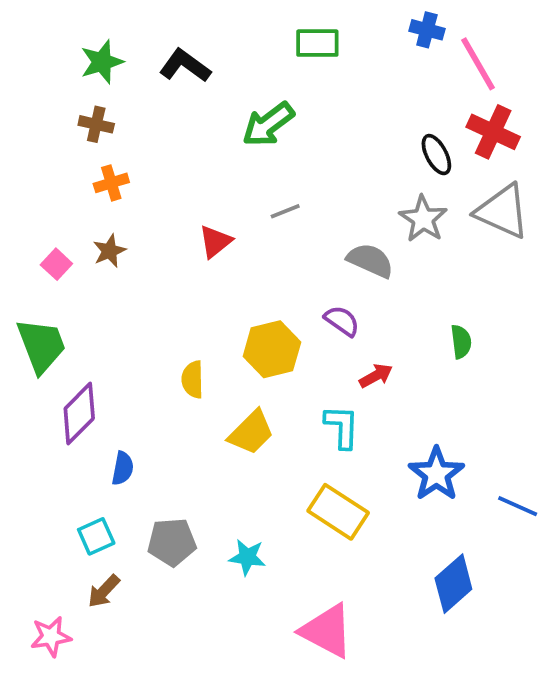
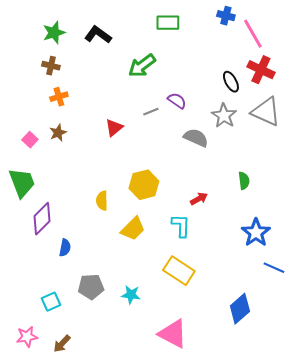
purple semicircle: (342, 321) -> (177, 101), moved
blue star: (436, 474) -> (256, 233), moved
cyan square: (96, 536) -> (51, 302), moved
brown arrow: (104, 591) -> (62, 344), moved

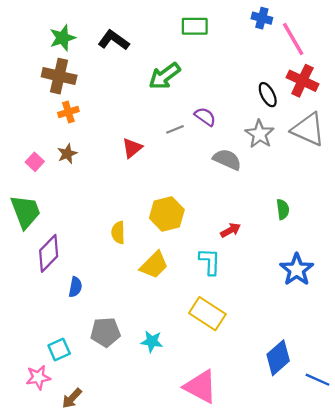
brown cross: (51, 66) -> (59, 76), size x1.6
blue line: (274, 268) -> (318, 380), moved
pink star: (27, 337) -> (38, 377), moved

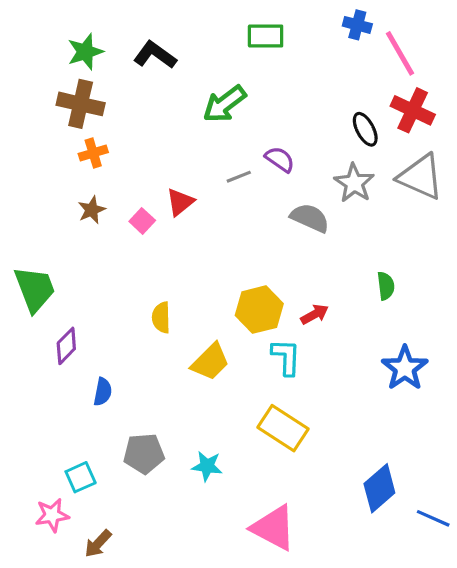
pink square: (35, 162) -> (142, 221), moved
yellow hexagon: (167, 214) -> (259, 310), moved
purple diamond: (49, 253) -> (66, 346), size x0.7

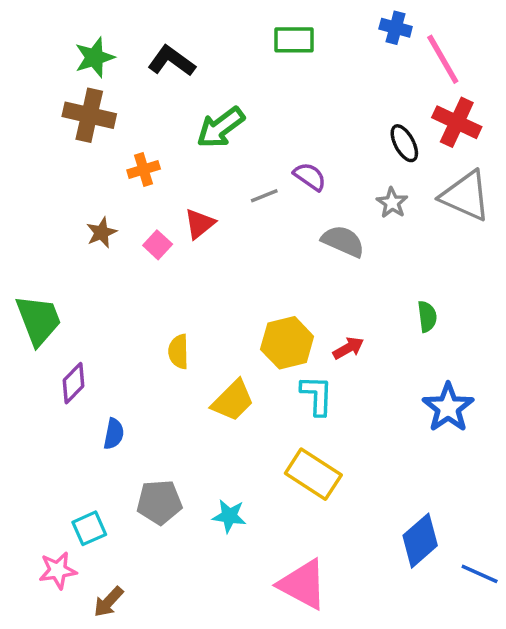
green arrow: (224, 104) -> (221, 127), moved
orange cross: (93, 153) -> (144, 169), moved
gray star: (354, 183) -> (392, 203), size x0.7

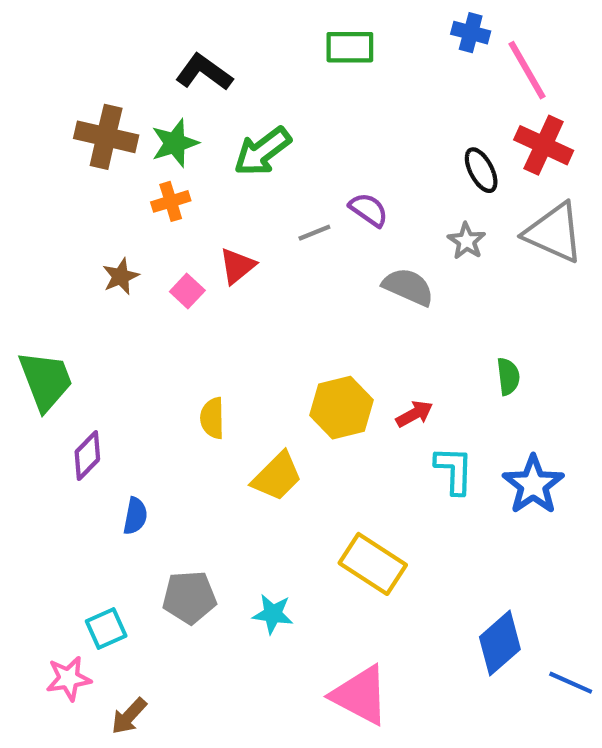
green star: (95, 57) -> (175, 143), moved
cyan L-shape: (317, 395) -> (454, 470), moved

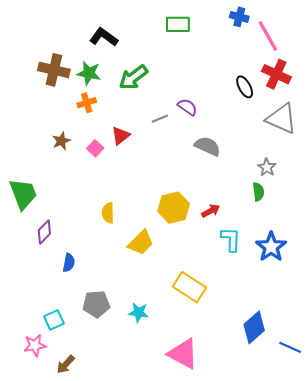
green star: (175, 143) -> (89, 73), turned 30
gray star: (467, 241) -> (267, 167), moved

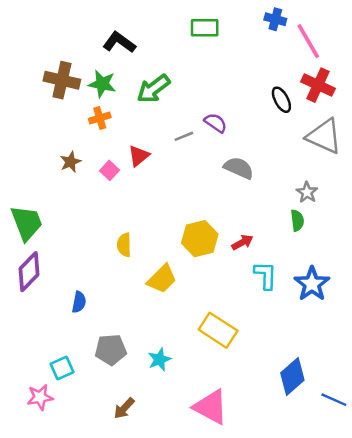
purple diamond: (44, 232) -> (29, 272), moved, size x1.4
cyan star: (139, 312) -> (159, 359), turned -30
brown arrow: (66, 364) -> (124, 408), moved

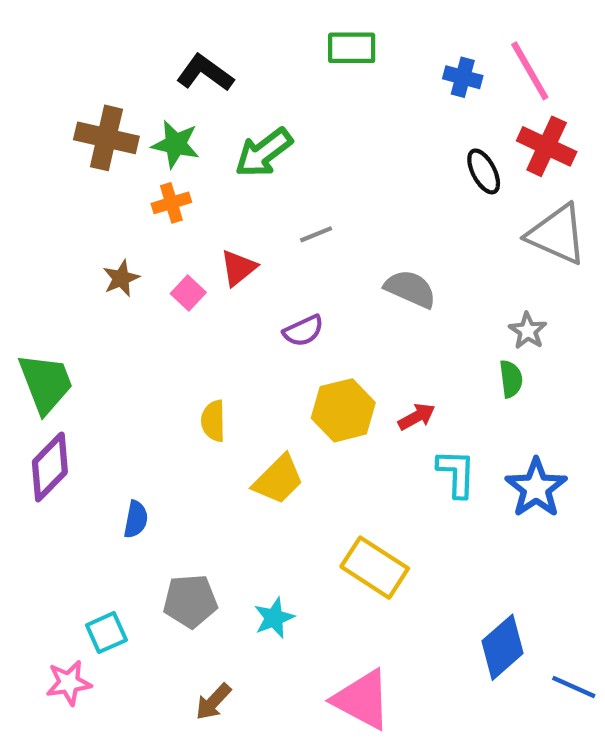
blue cross: (275, 19) -> (463, 77), moved
purple semicircle: (216, 123) -> (303, 331), moved, turned 120

